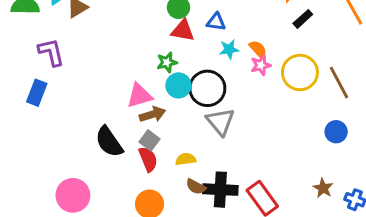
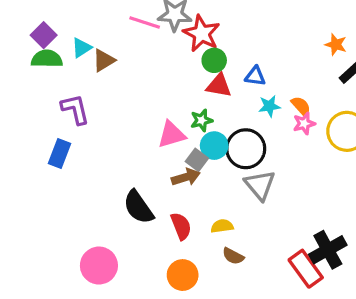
pink triangle: (139, 96) -> (172, 135), moved
gray square: (150, 140) -> (197, 160), moved
black cross: (220, 190) -> (328, 250), moved, turned -32

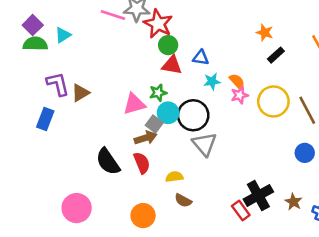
brown triangle: (104, 60) -> (80, 93), moved
red semicircle: (181, 226) -> (142, 163), moved
red rectangle: (306, 269) -> (241, 211), size x0.7

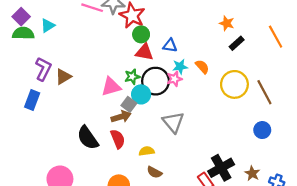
purple L-shape: (58, 84) -> (43, 69), turned 40
pink star: (240, 95) -> (174, 79), moved
black circle: (193, 115) -> (156, 81), moved

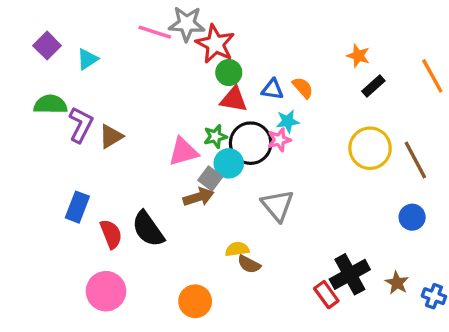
green semicircle: (23, 33) -> (50, 104), moved
orange semicircle: (202, 67) -> (303, 88), moved
blue rectangle: (32, 100) -> (77, 207), moved
red semicircle: (118, 139) -> (111, 234), moved
brown semicircle: (154, 172) -> (249, 264), moved

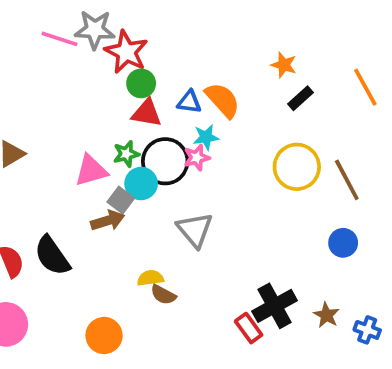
orange semicircle: (303, 88) -> (223, 100), size x1.5

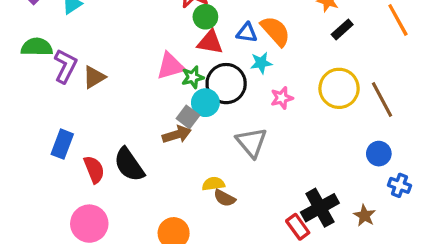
pink star: (197, 158) -> (282, 98), moved
pink triangle: (91, 171) -> (170, 66), moved
blue cross: (367, 330) -> (399, 185), moved

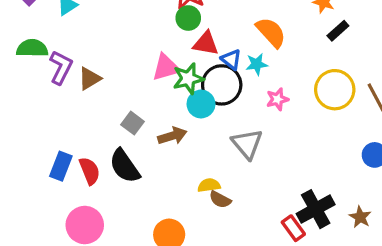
green circle: (205, 17) -> (188, 18), moved
blue triangle: (247, 33) -> (231, 59), moved, turned 30
green star: (193, 77) -> (188, 79), size x1.4
gray square: (188, 117) -> (133, 123), moved
blue rectangle: (62, 144) -> (61, 166), moved

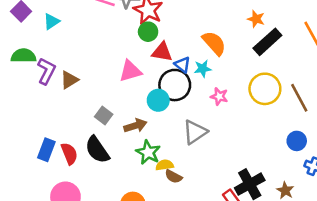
black rectangle: (338, 31) -> (267, 42), size x1.6
green star: (188, 79) -> (148, 152), moved, turned -30
pink star: (277, 99) -> (219, 96), turned 30
gray triangle: (247, 144) -> (195, 132), turned 36

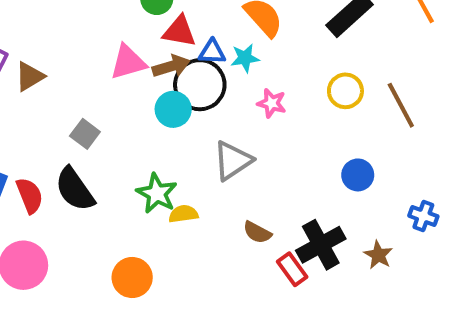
blue triangle: (182, 65) -> (212, 52), turned -36
yellow circle: (265, 89) -> (345, 91), size x0.7
brown arrow: (135, 126) -> (171, 66), moved
blue circle: (297, 141) -> (358, 175), moved
brown semicircle: (173, 176) -> (257, 232), moved

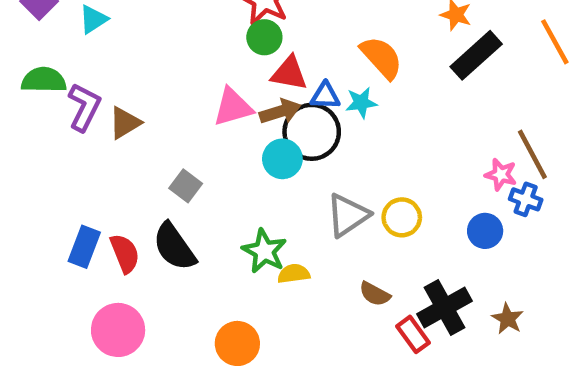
yellow circle: (345, 91) -> (402, 217), moved
pink star: (272, 103) -> (501, 175), moved
blue cross: (423, 216) -> (526, 199), moved

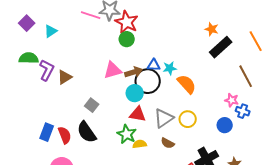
orange semicircle: (381, 58) -> (187, 84), moved
red triangle: (289, 73) -> (138, 114), moved
brown line: (532, 154) -> (246, 76), moved
brown semicircle: (375, 294) -> (168, 143), moved

